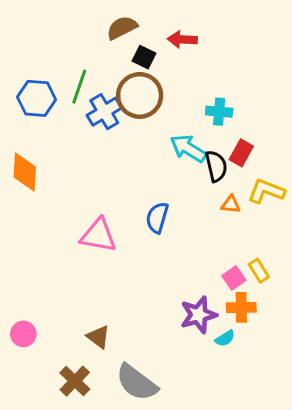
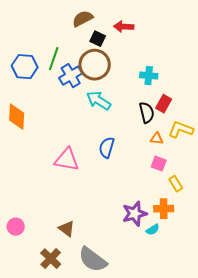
cyan arrow: (188, 148) -> (99, 101), moved
pink square: (234, 278) -> (159, 164), moved, turned -35

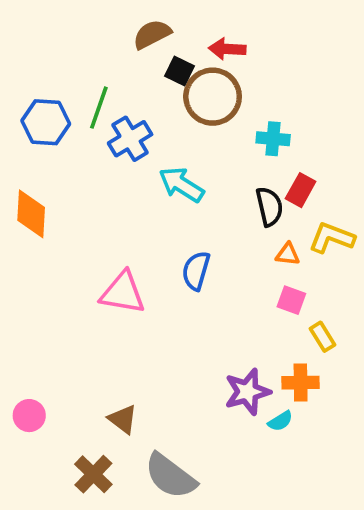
brown circle: (95, 65) -> (213, 97), moved

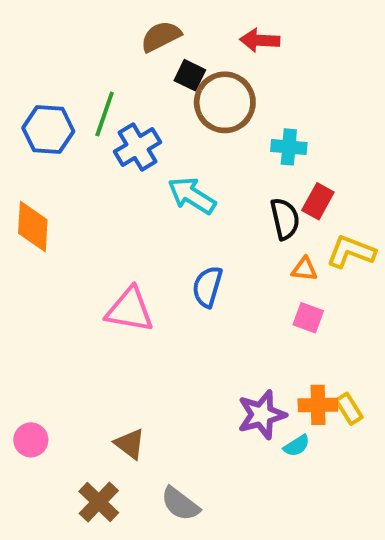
red arrow: (227, 49) -> (260, 40), moved
yellow rectangle: (323, 337) -> (349, 409), moved
gray semicircle: (170, 476) -> (180, 504), size x0.7

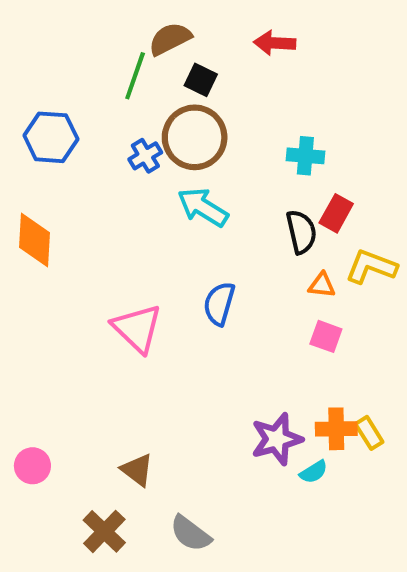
brown circle: (225, 102) -> (195, 137), moved
green line: (105, 114) -> (135, 76), moved
blue cross: (138, 147) -> (145, 156), size x0.7
pink triangle: (130, 310) -> (137, 328), turned 34

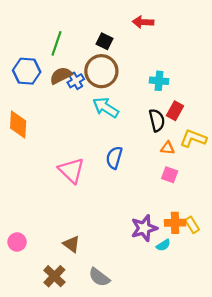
brown semicircle: (170, 39) -> (61, 75), moved
green line: (135, 76) -> (57, 43), moved

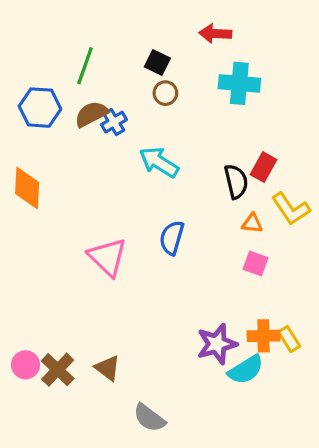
brown circle: (101, 71) -> (165, 93), moved, size x0.5
cyan cross: (159, 81) -> (239, 83), moved, size x1.4
yellow L-shape: (193, 138) -> (291, 209), turned -145
cyan semicircle: (163, 245) -> (246, 370), size x1.6
brown cross: (54, 276) -> (58, 370), moved

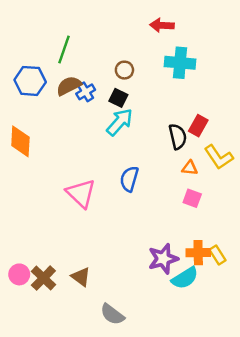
black square: (157, 63) -> (118, 98), moved
cyan arrow: (159, 162) -> (120, 122), turned 100

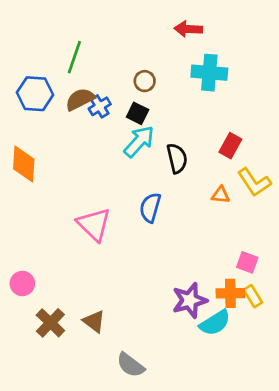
black semicircle: (178, 137) -> (177, 158), moved
pink square: (192, 198) -> (247, 262), moved
pink circle: (19, 274) -> (22, 283), moved

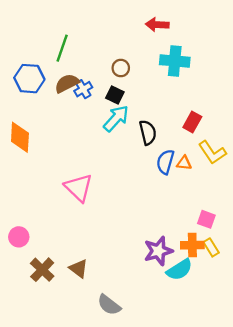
blue semicircle: (150, 208) -> (165, 162), moved

